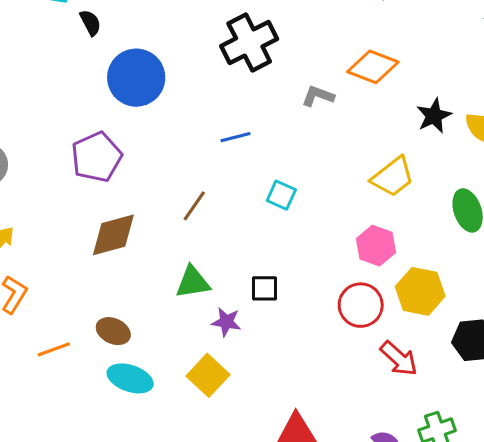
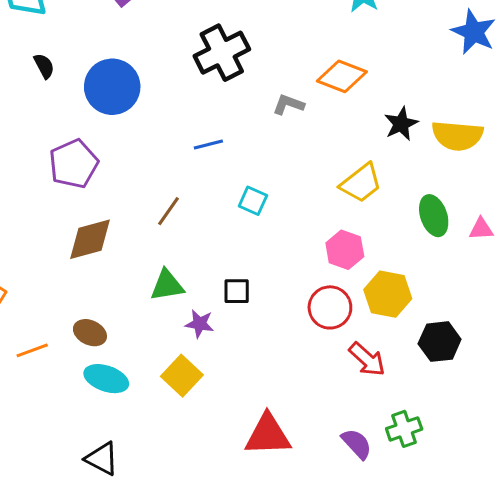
black semicircle: (90, 23) -> (44, 66), moved

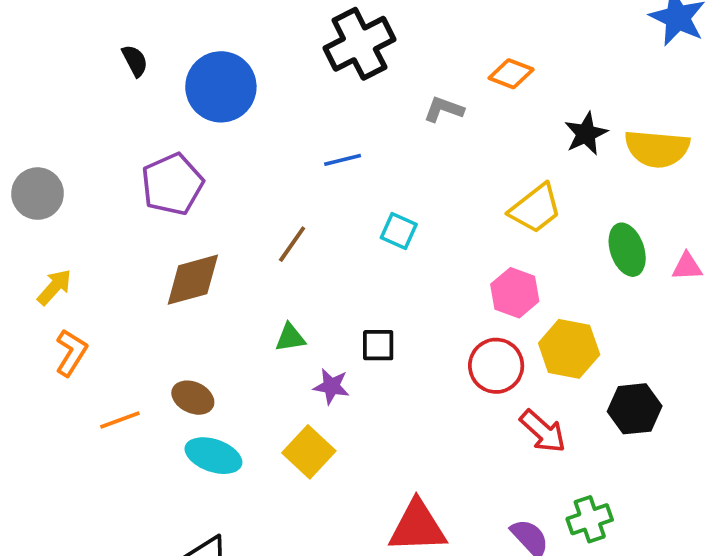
orange diamond: (342, 76) -> (511, 74), size x0.7
green triangle: (167, 285) -> (290, 338), size x0.7

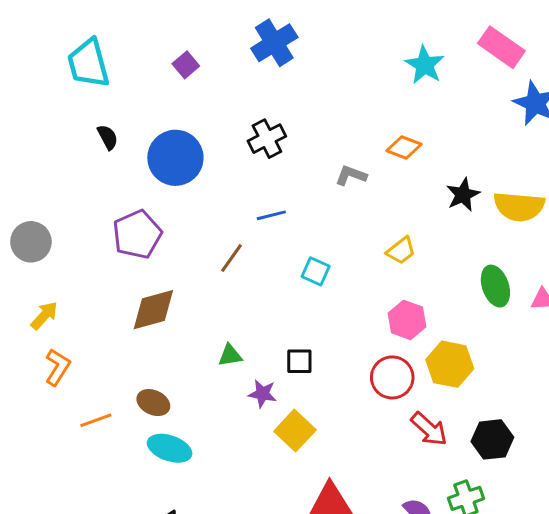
black cross: (359, 44) -> (267, 139), moved, size x0.7
yellow trapezoid: (535, 209) -> (401, 251), moved, size x0.7
brown line: (292, 244) -> (232, 258), moved
black hexagon: (635, 409) -> (492, 439), moved
yellow square: (309, 452) -> (295, 431), moved

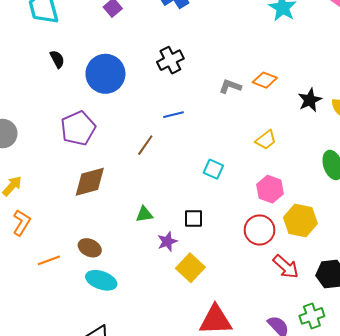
orange diamond: (404, 147) -> (265, 80), moved
cyan square: (316, 271) -> (213, 169), moved
purple star: (262, 394) -> (167, 242), turned -30

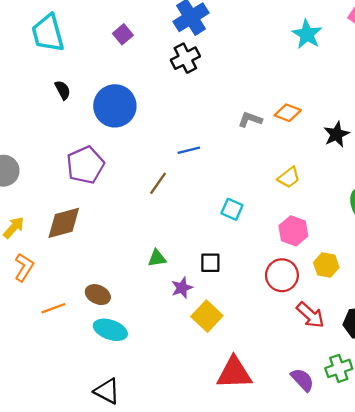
black cross: (170, 60) -> (185, 58), moved
brown diamond: (90, 182) -> (64, 223), moved
yellow hexagon: (300, 221) -> (326, 265), size x0.7

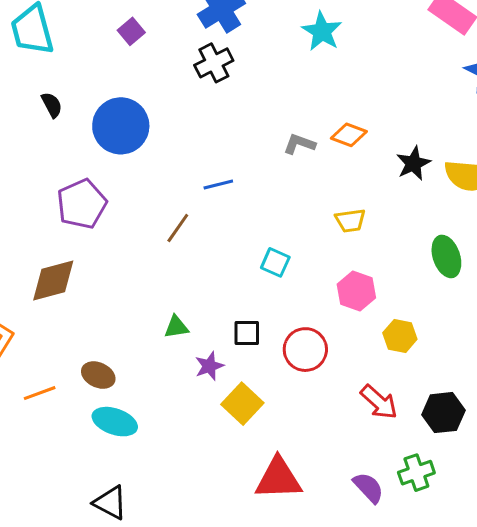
cyan star: (307, 34) -> (322, 31), moved
yellow trapezoid: (289, 177) -> (350, 220), turned 30
red circle: (282, 275) -> (305, 350), moved

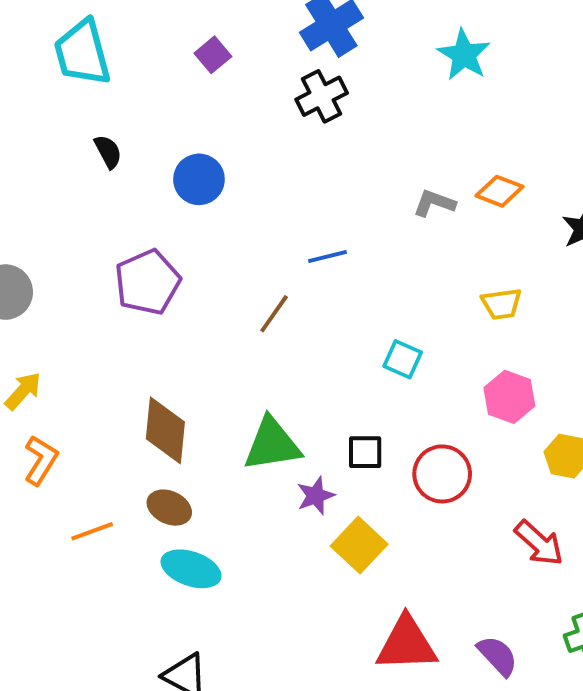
blue circle: (121, 126) -> (199, 179), size x0.7
brown diamond: (53, 280) -> (165, 430), moved, turned -69
green triangle: (176, 327) -> (272, 444), size x1.8
purple semicircle: (368, 488) -> (498, 656), moved

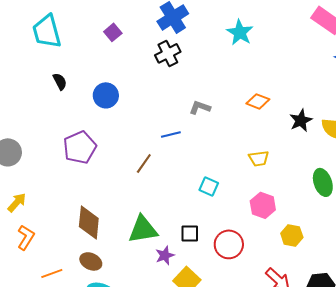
gray L-shape: (434, 203) -> (200, 107), moved

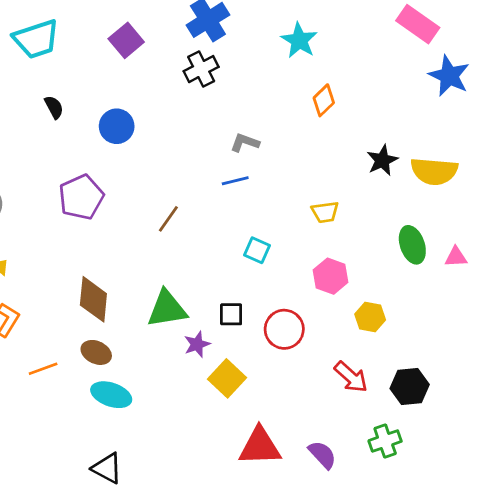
cyan trapezoid: (47, 31) -> (36, 39), turned -93
purple square: (113, 32) -> (126, 40), size x1.4
orange diamond: (258, 101) -> (324, 100), moved, turned -65
blue line: (171, 134) -> (235, 181), moved

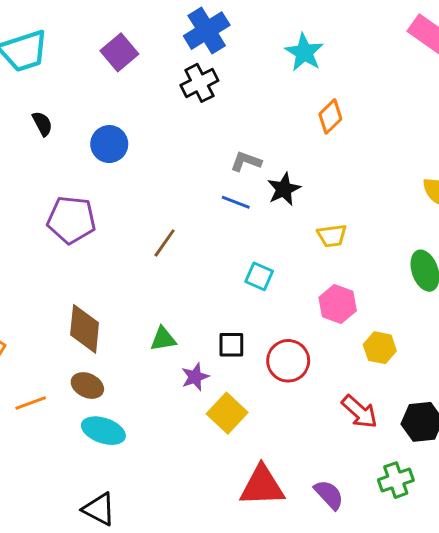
black star: (382, 160) -> (284, 189), moved
blue line: (235, 181) -> (236, 202), turned 35
purple pentagon: (81, 197) -> (71, 220), turned 30
green triangle: (167, 309) -> (163, 339), size x0.6

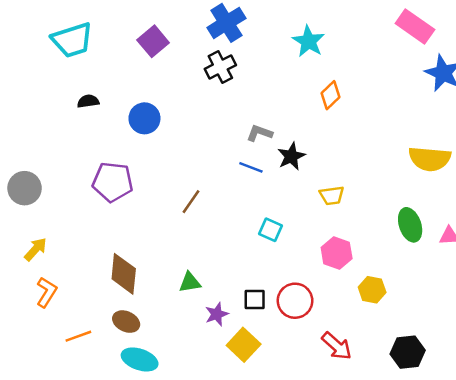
black semicircle: (42, 124) -> (88, 101), turned -70
black square: (231, 345) -> (255, 300), moved
red arrow: (359, 412) -> (337, 346), moved

